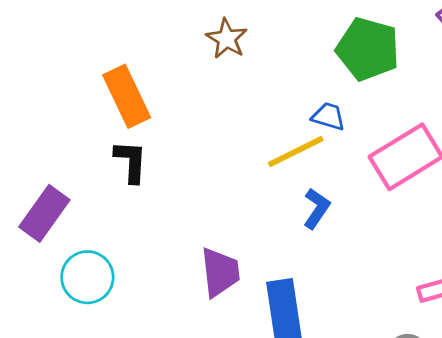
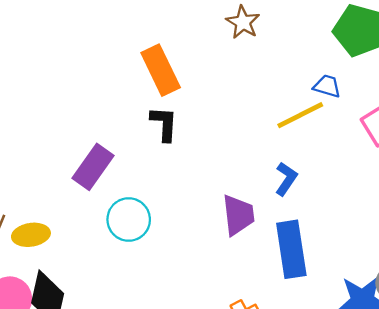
blue L-shape: (317, 208) -> (286, 179), moved

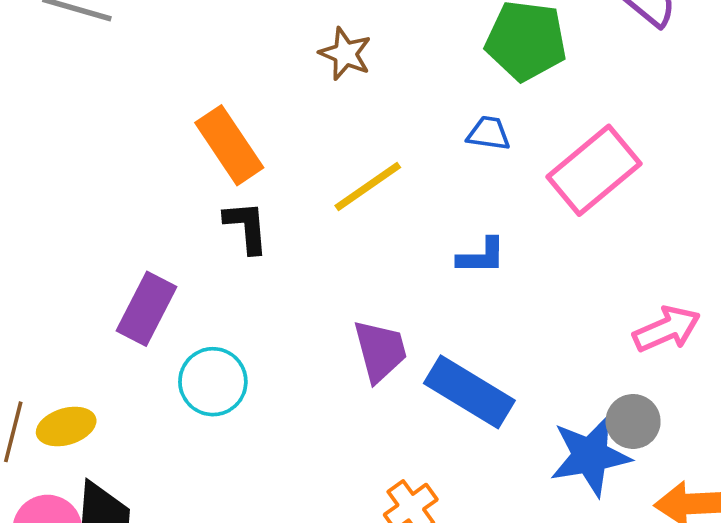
yellow line: (300, 115) -> (368, 187), moved
blue L-shape: (286, 179) -> (482, 256), moved, turned 64
blue rectangle: (291, 249) -> (469, 392), turned -42

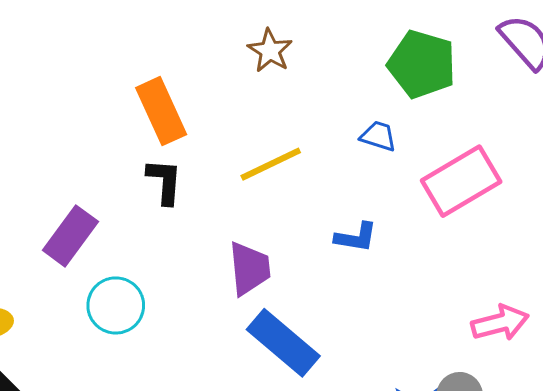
purple trapezoid: (380, 351) -> (249, 268), moved
blue rectangle: (469, 392) -> (283, 343), moved

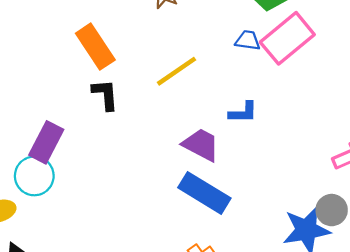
pink rectangle: (461, 181) -> (287, 38), moved
purple trapezoid: (249, 268) -> (201, 145), moved, turned -48
cyan circle: (116, 305) -> (34, 176), moved

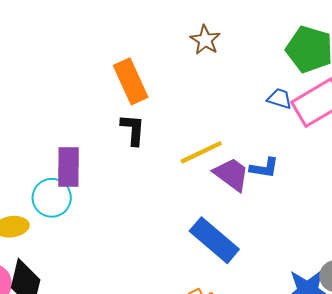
yellow line: (177, 71) -> (201, 152), moved
purple rectangle: (46, 142) -> (68, 167), turned -36
purple trapezoid: (201, 145) -> (231, 174), moved

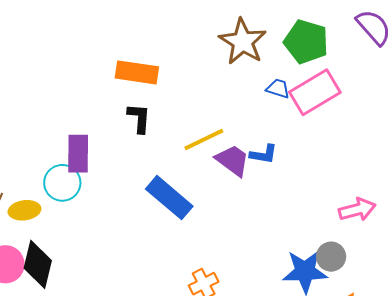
brown star: (205, 40) -> (243, 42), moved, size x1.6
orange rectangle: (131, 81) -> (137, 72), turned -57
blue rectangle: (214, 240) -> (169, 198), moved

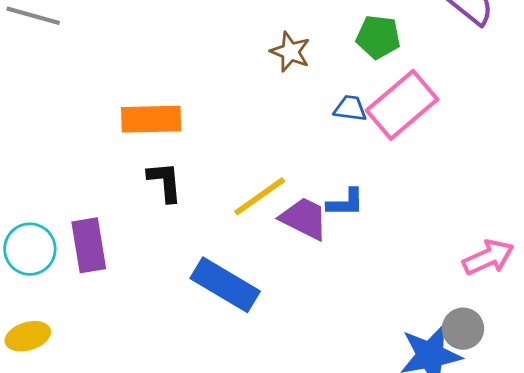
brown star: (243, 42) -> (290, 52), size x0.6
green pentagon: (306, 42) -> (378, 37), size x0.7
cyan circle: (62, 183) -> (30, 249), moved

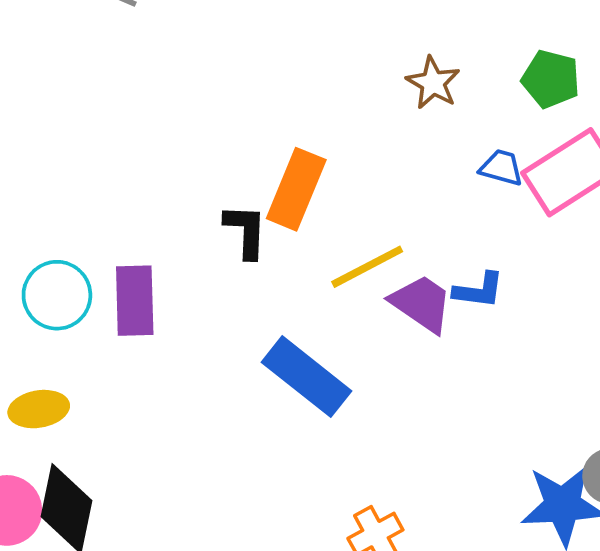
orange rectangle: (151, 119) -> (296, 189), moved, turned -74

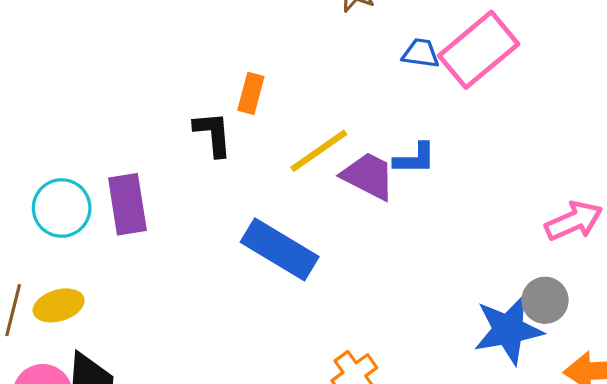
orange rectangle: (296, 189) -> (251, 93), size x0.6

